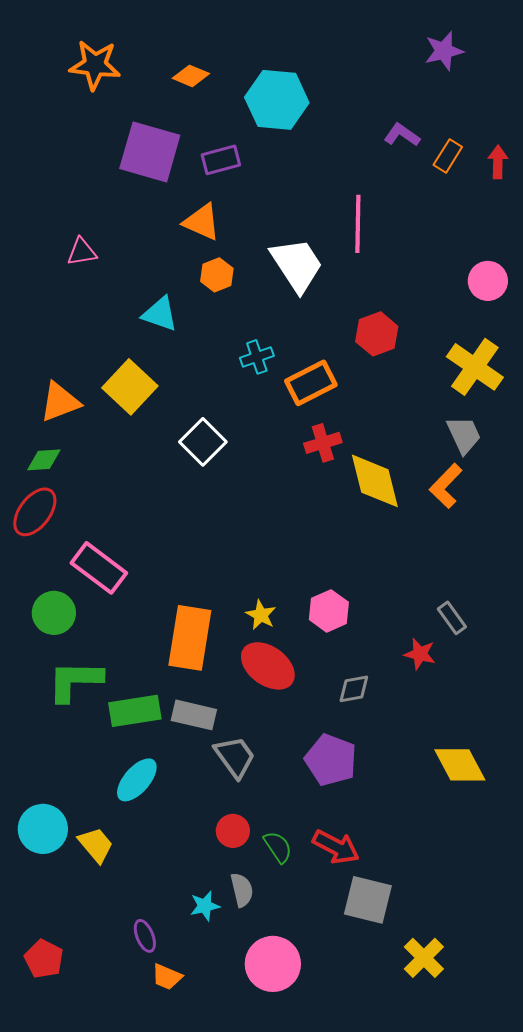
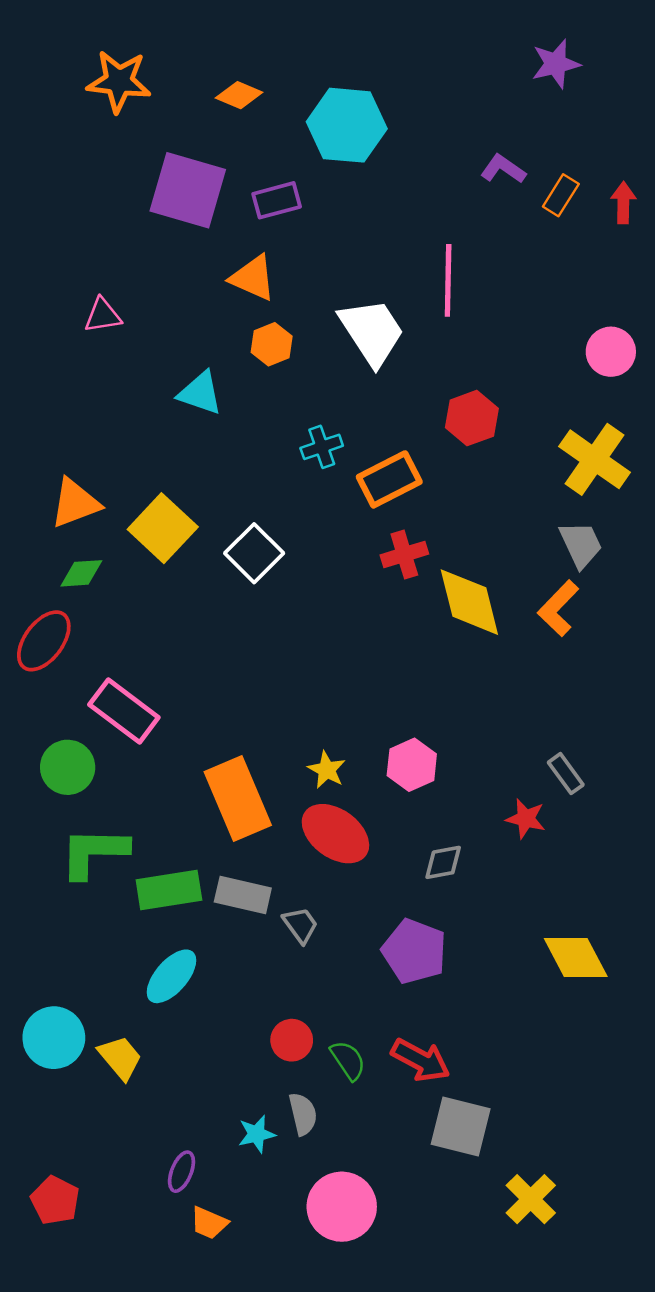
yellow square: (130, 387) -> (163, 528), moved
green diamond: (44, 460) -> (81, 573), moved
orange rectangle: (190, 638) -> (238, 799), turned -32
gray trapezoid: (235, 757) -> (300, 925), moved, size x0.7
purple ellipse: (145, 936) -> (182, 1172), turned 44

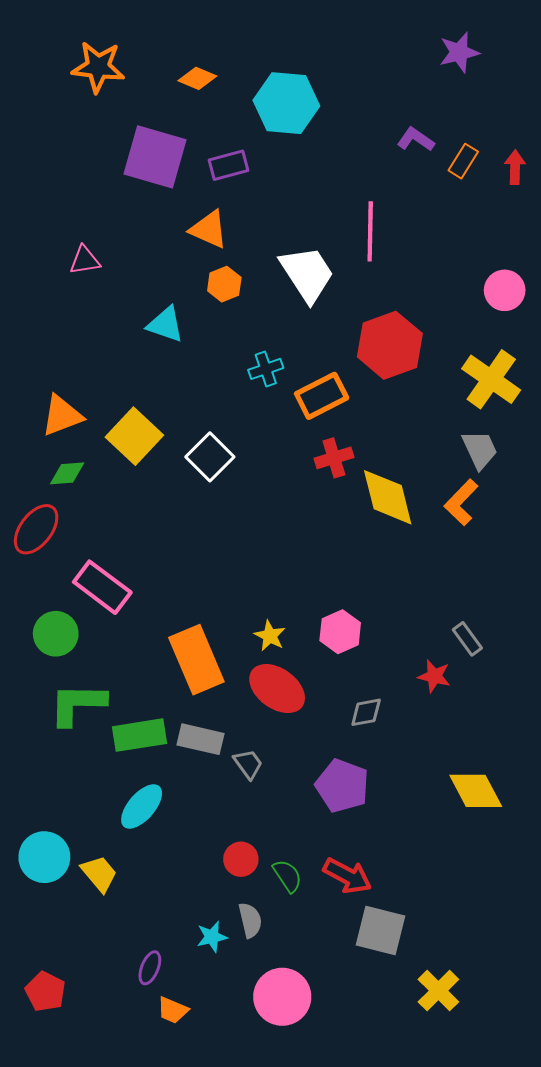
red hexagon: (472, 418) -> (390, 345), size x1.5

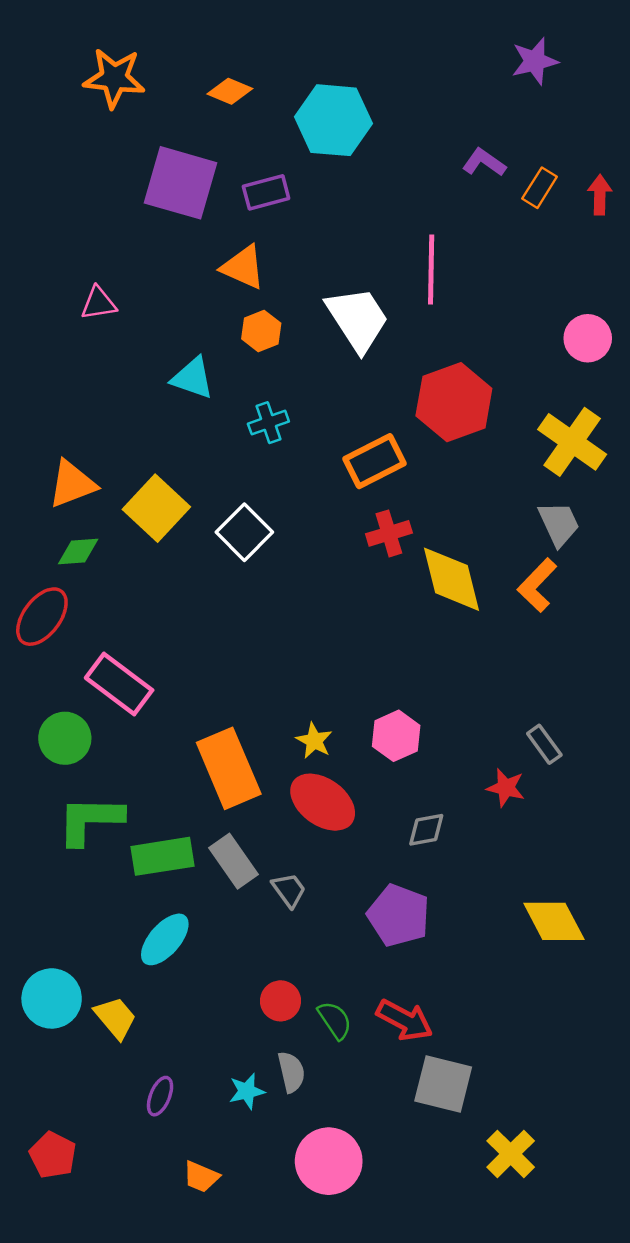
cyan cross: (266, 369) -> (268, 423), moved
gray rectangle: (201, 739) -> (234, 861), turned 42
purple ellipse: (150, 968) -> (160, 1096), moved

